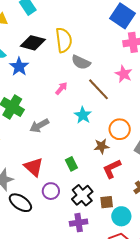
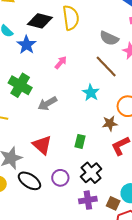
gray semicircle: (81, 62) -> (109, 38), moved
pink arrow: (61, 88) -> (61, 63), moved
green rectangle: (71, 164) -> (80, 141), turned 40
purple circle: (51, 191) -> (60, 178), moved
brown square: (107, 202) -> (113, 203), moved, turned 32

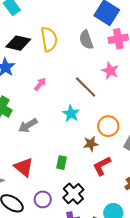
gray semicircle: (109, 38) -> (86, 40), moved, turned 48

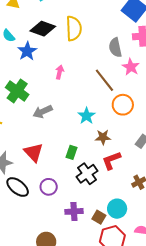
gray semicircle: (86, 40) -> (115, 48), moved
pink arrow: (40, 84) -> (60, 72), turned -32
cyan star: (71, 113) -> (86, 116), moved
orange circle: (108, 126) -> (123, 105), moved
black cross: (73, 194) -> (87, 174), moved

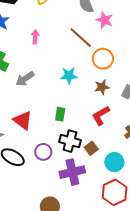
cyan star: (86, 116) -> (69, 76), turned -30
brown star: (103, 137) -> (102, 87), moved
black cross: (87, 174) -> (70, 141), moved, turned -30
purple cross: (74, 211) -> (72, 172), size x1.4
brown square: (99, 217) -> (91, 148), moved, turned 32

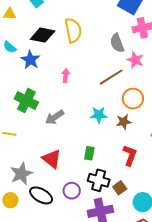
brown line: (81, 38) -> (111, 77), turned -75
brown star: (102, 87) -> (124, 122), moved
red L-shape: (101, 116) -> (130, 155), turned 140

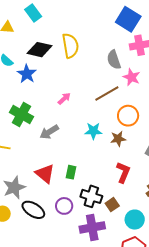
pink arrow: (66, 76) -> (64, 98), moved, turned 40
green rectangle: (89, 153) -> (71, 172), moved

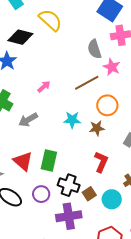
yellow semicircle: (70, 46) -> (50, 20), moved, turned -40
green rectangle: (71, 172) -> (49, 160), size x1.5
cyan circle: (135, 220) -> (112, 199), moved

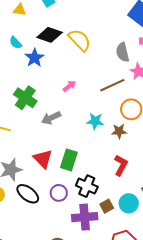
yellow semicircle: (50, 20) -> (80, 40), moved
brown square: (89, 194) -> (107, 206), moved

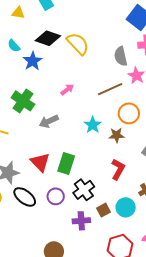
cyan star: (95, 121) -> (93, 125), turned 30
black cross: (87, 186) -> (84, 190), turned 30
purple cross: (85, 217) -> (81, 221), size x0.7

